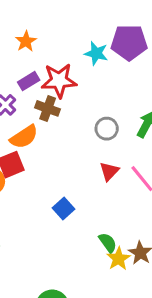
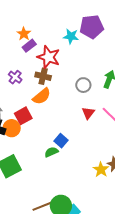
purple rectangle: (29, 81) -> (29, 46), moved
red star: (59, 81) -> (49, 57), turned 30
orange semicircle: (24, 137) -> (42, 96), moved
green semicircle: (108, 243) -> (51, 152), moved, turned -72

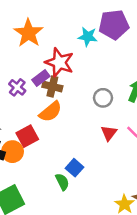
orange star: (24, 34) -> (28, 33), size x1.6
purple rectangle: (29, 46) -> (41, 78), moved
green semicircle: (51, 152) -> (62, 182), turned 88

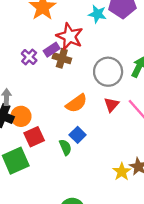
gray circle: (103, 98) -> (108, 72), size x1.6
orange semicircle: (51, 112) -> (76, 103), moved
red square: (27, 136) -> (34, 137), moved

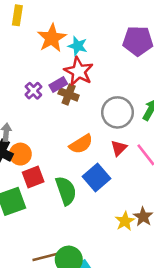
cyan star: (97, 14) -> (78, 46), moved
blue square: (78, 135) -> (97, 177), moved, size x1.5
green semicircle: (65, 147) -> (66, 191), size x1.6

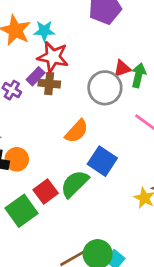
red triangle: (119, 148) -> (122, 68), moved, turned 42
red square: (33, 177) -> (46, 191), moved
green semicircle: (66, 191) -> (75, 184), turned -100

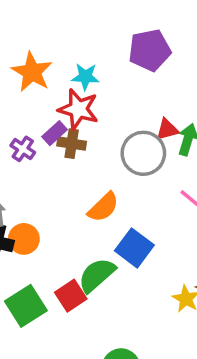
cyan star: (44, 31) -> (85, 77), moved
red square: (46, 191) -> (71, 296), moved

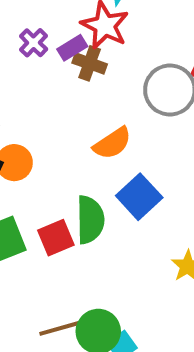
purple cross: (23, 149) -> (34, 43), moved
green semicircle: (97, 275) -> (90, 220), turned 120

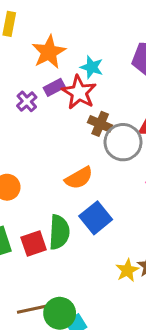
purple rectangle: (72, 48) -> (54, 87), moved
brown cross: (90, 63) -> (100, 124), moved

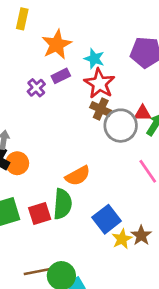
red star: (79, 92) -> (100, 83), moved
orange semicircle: (79, 178) -> (78, 176), moved
blue square: (96, 218) -> (107, 219), moved

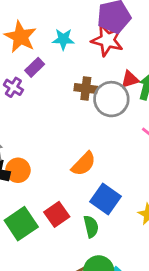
red star: (100, 83) -> (107, 40), moved
green semicircle: (62, 204) -> (91, 227), moved, size x0.7
blue square: (107, 219) -> (106, 199), moved

